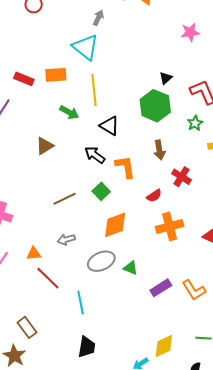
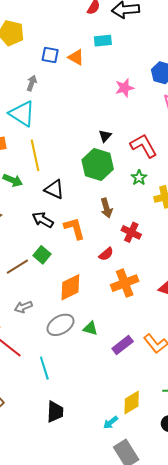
green square: (101, 191) -> (42, 255), moved

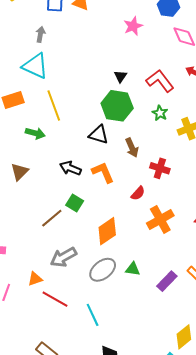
black triangle: (54, 189) -> (99, 135), moved
gray arrow: (23, 307) -> (63, 257), size x1.5

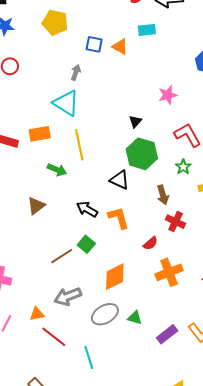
pink star: (133, 26) -> (168, 95), moved
black triangle: (120, 76) -> (135, 121), moved
brown arrow: (132, 148) -> (163, 195), moved

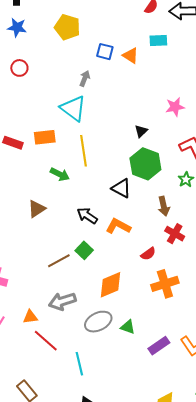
orange L-shape: (119, 218) -> (118, 226), turned -50

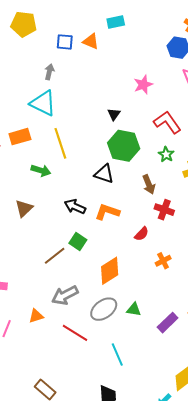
orange cross: (165, 284) -> (163, 261), size x0.6
red line: (46, 341) -> (75, 333), moved
cyan line: (79, 364) -> (117, 354), moved

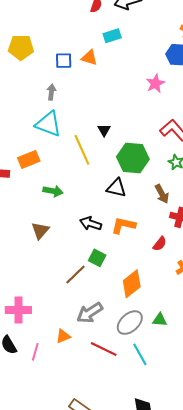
pink star: (143, 85) -> (155, 83), moved
black triangle: (114, 114) -> (104, 130), moved
yellow line: (60, 143) -> (82, 150), moved
cyan line: (117, 354) -> (140, 354), moved

